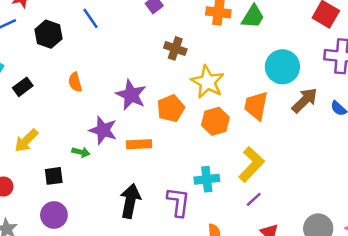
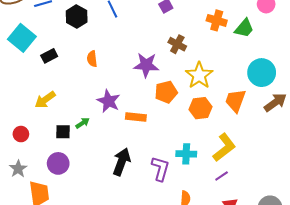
purple star: (131, 95) -> (146, 65), moved, turned -30
green arrow: (81, 152) -> (83, 123), moved, turned -56

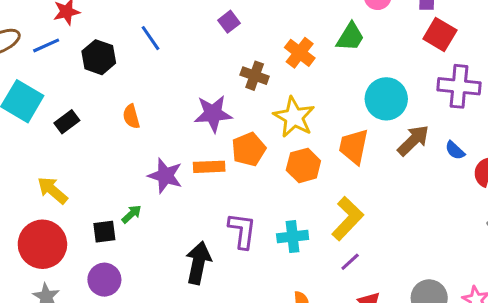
orange cross: (217, 20) -> (300, 53), moved, turned 30
yellow arrow: (45, 100) -> (52, 190), moved, turned 85
orange rectangle: (136, 117) -> (209, 167), moved
red circle: (21, 134) -> (42, 244), size x2.0
purple L-shape: (160, 169) -> (242, 231), moved

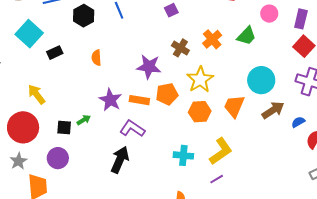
blue semicircle: (455, 150) -> (298, 122), turned 96
purple L-shape: (242, 231) -> (132, 129), moved, turned -75

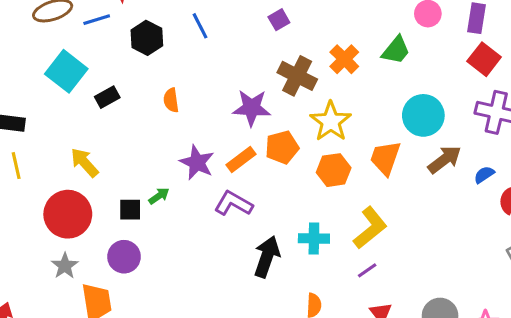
brown cross: (180, 48) -> (297, 76), size x1.4
orange rectangle: (139, 100) -> (241, 159), turned -42
black arrow: (120, 160) -> (267, 257), moved

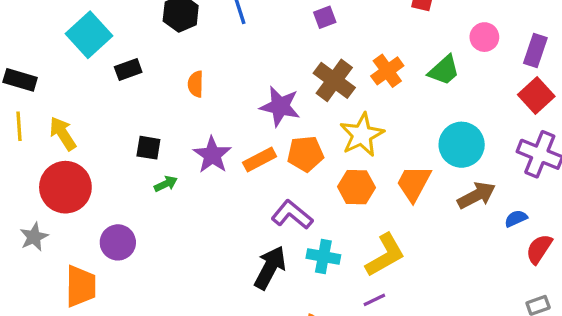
yellow arrow: (85, 163) -> (63, 134), moved
purple L-shape: (233, 204) -> (292, 215), moved
black square: (130, 210) -> (148, 148), moved
gray star: (65, 266) -> (34, 237), moved

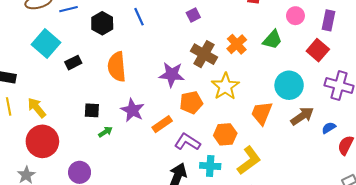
orange semicircle: (196, 84) -> (117, 67), size x1.8
red square: (536, 96) -> (318, 50), moved
orange rectangle: (260, 159) -> (162, 124), moved
orange hexagon: (356, 187) -> (225, 134), moved

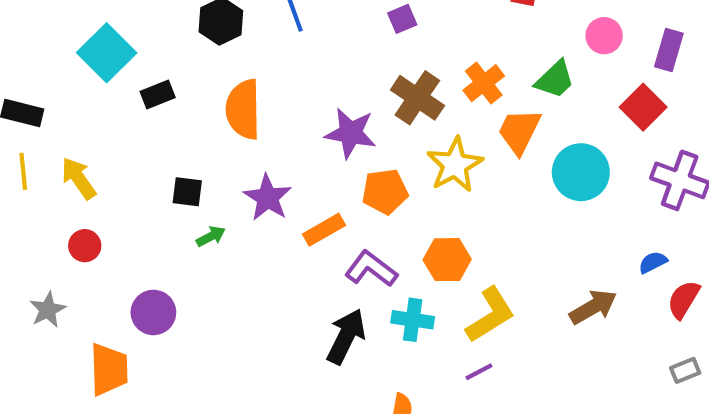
orange trapezoid: (262, 113) -> (519, 131), moved
brown arrow: (302, 116) -> (593, 307), moved
red circle: (42, 141) -> (85, 246), size x0.5

